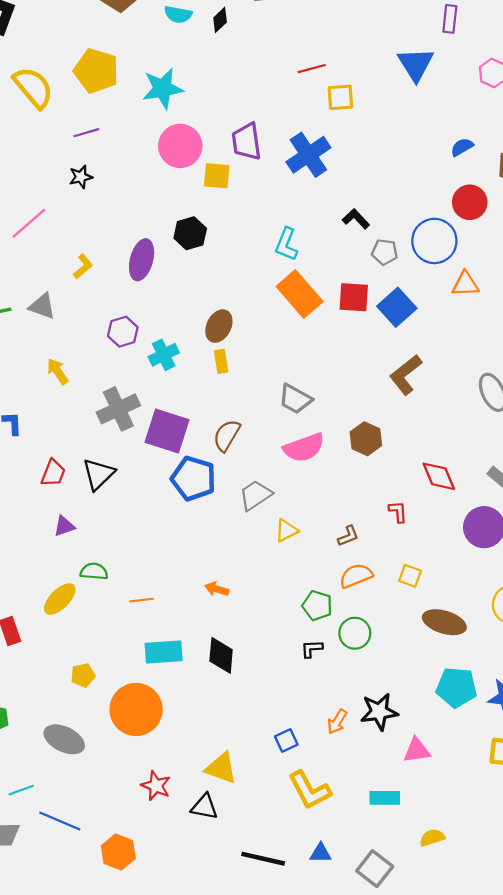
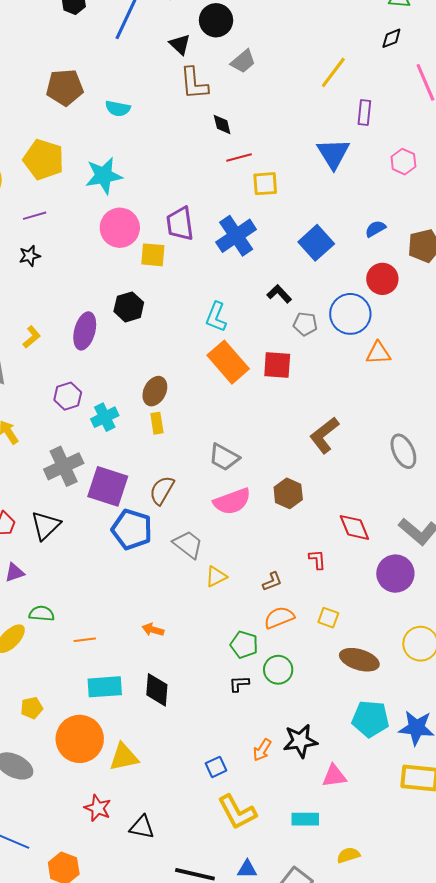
black diamond: (220, 20) -> (222, 124), moved, turned -60
blue square: (397, 307) -> (316, 243), moved
gray trapezoid: (255, 495) -> (188, 544), turned 72
yellow triangle: (221, 768) -> (124, 757), moved, turned -32

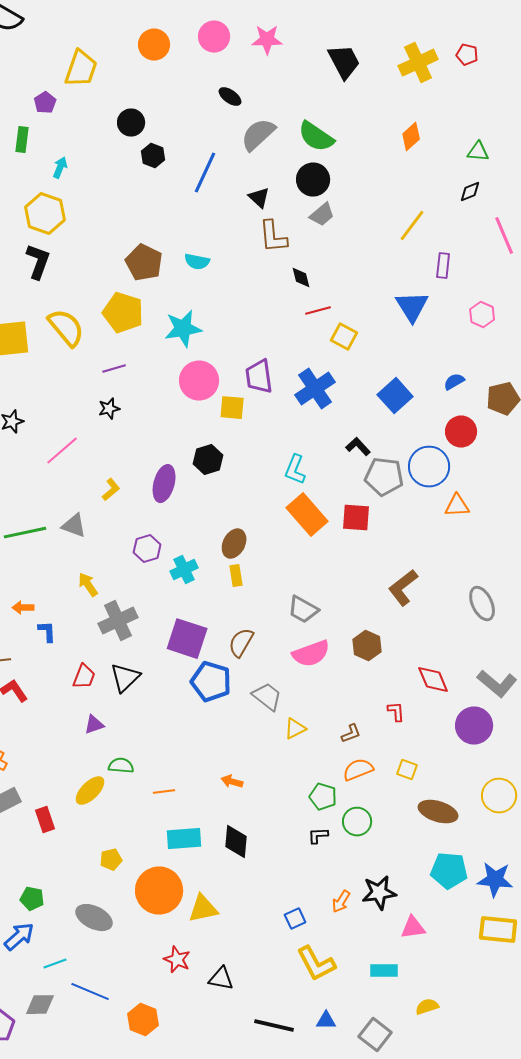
black circle: (216, 20) -> (313, 180), moved
brown pentagon: (65, 87) -> (144, 263), moved, turned 30
yellow square: (265, 184) -> (344, 337), turned 32
gray pentagon: (305, 324) -> (384, 477), size x1.6
gray cross: (64, 466) -> (118, 621), moved

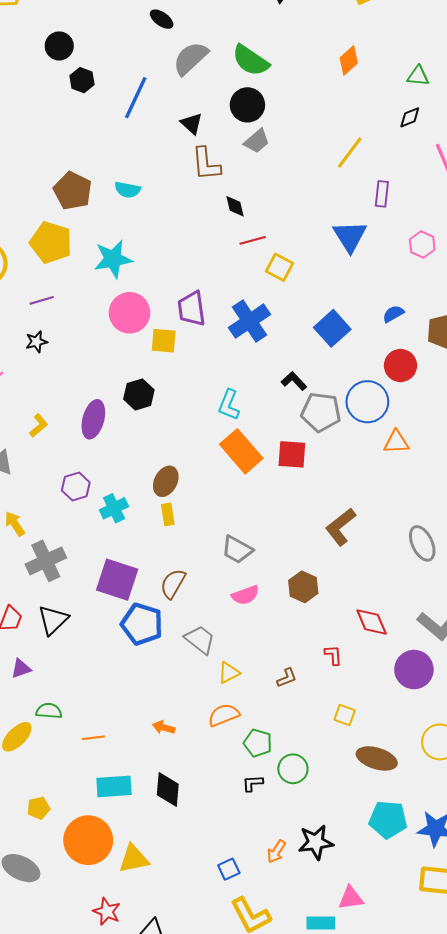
pink semicircle: (311, 654) -> (245, 595), size x0.7
orange semicircle: (358, 770) -> (224, 715), moved
pink triangle: (413, 928) -> (351, 898), moved

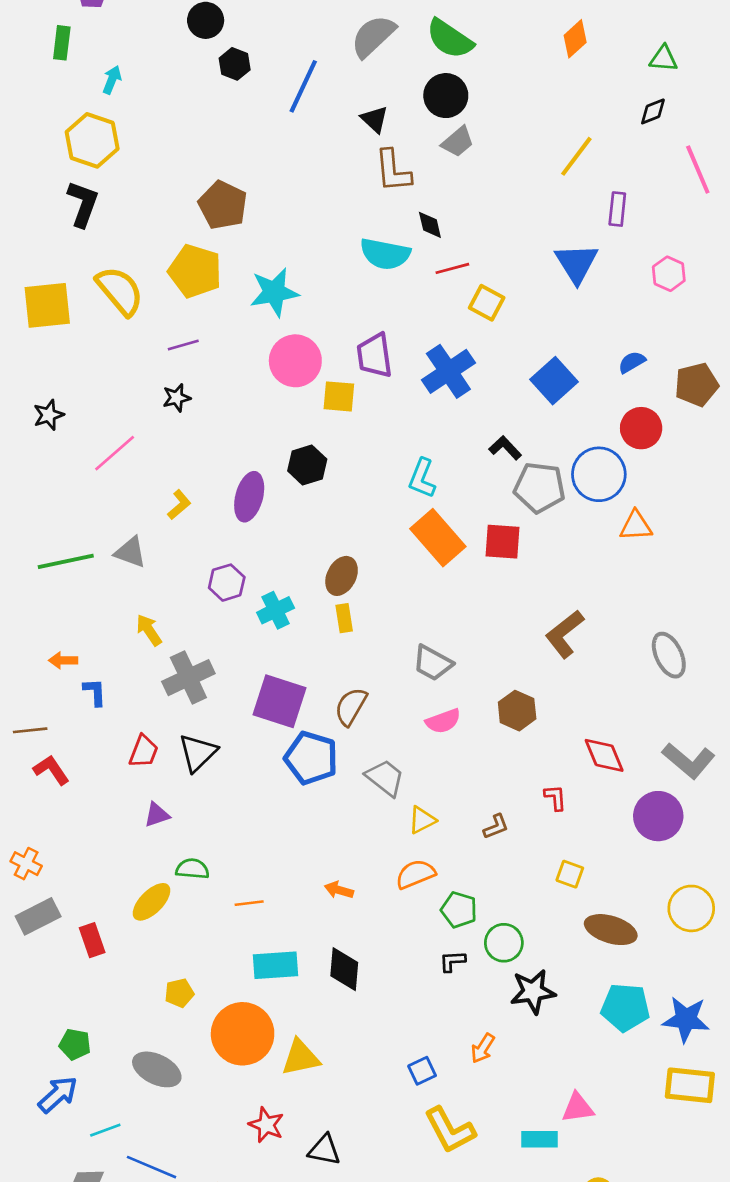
cyan semicircle: (127, 190) -> (385, 254), moved, size x1.5
black star: (316, 842) -> (533, 992), moved

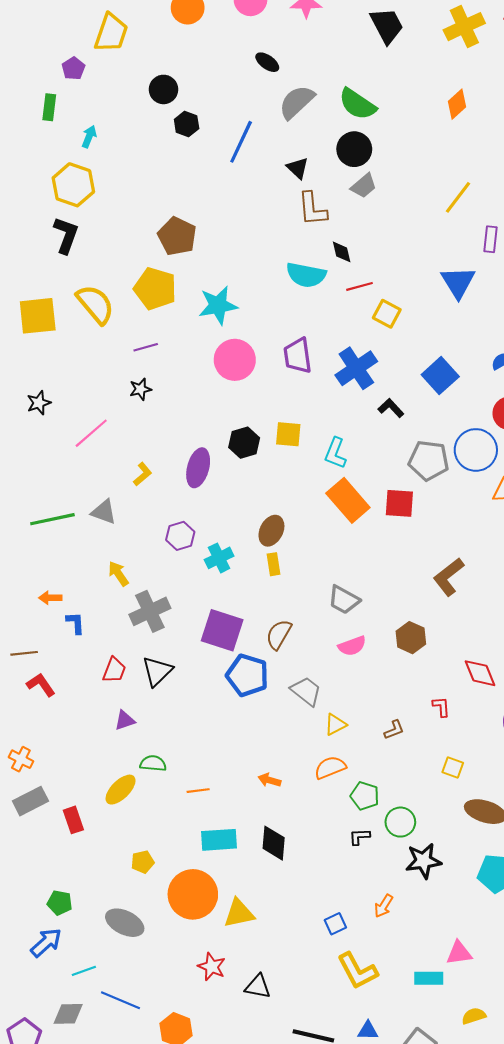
yellow square: (339, 396) -> (288, 434), moved
black L-shape: (505, 448) -> (391, 408), moved

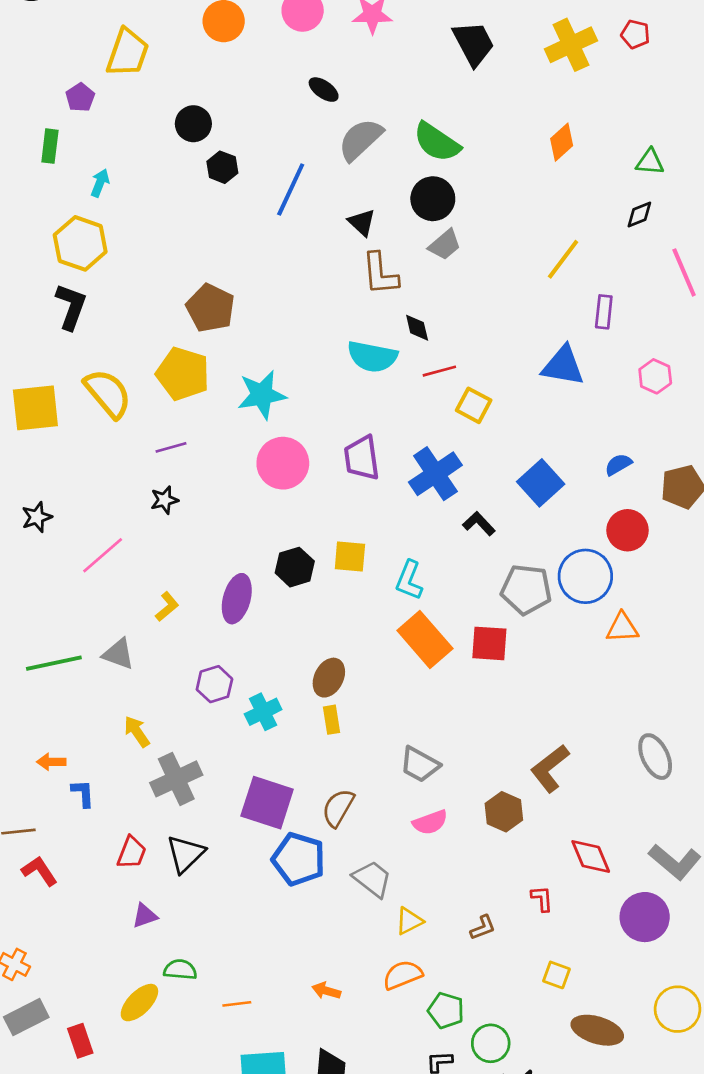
blue triangle: (458, 282) -> (563, 366), turned -48
brown L-shape: (449, 577) -> (550, 768), moved

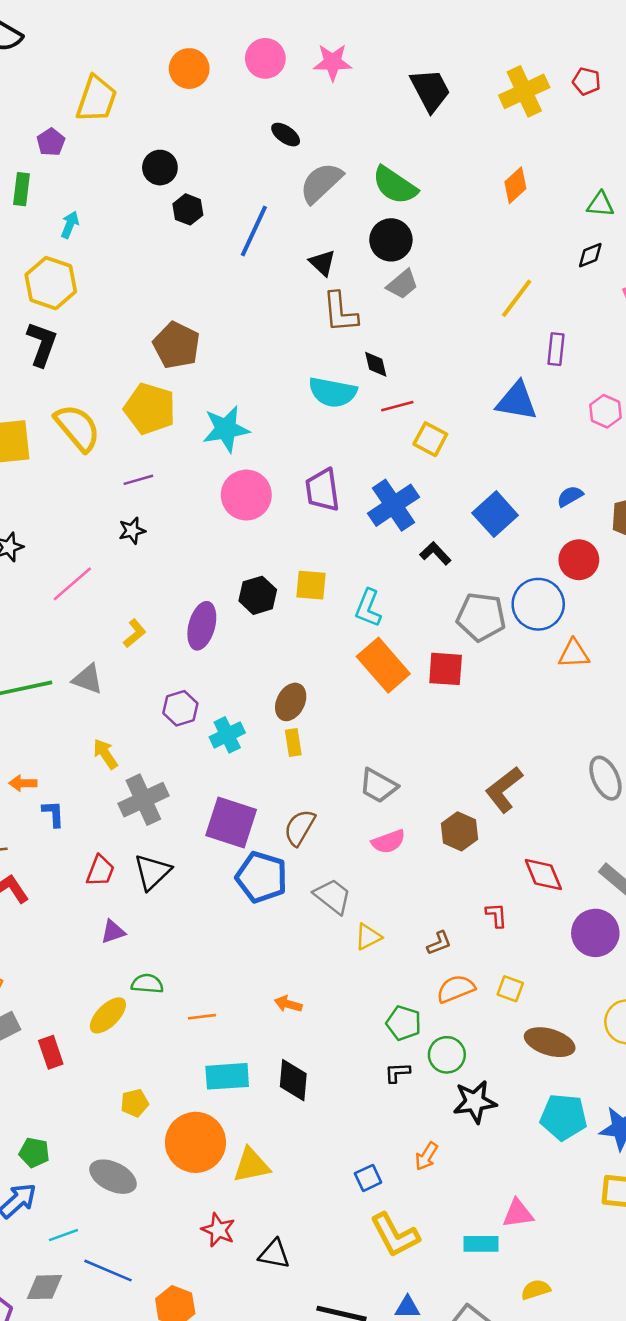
orange semicircle: (403, 975) -> (456, 989), moved

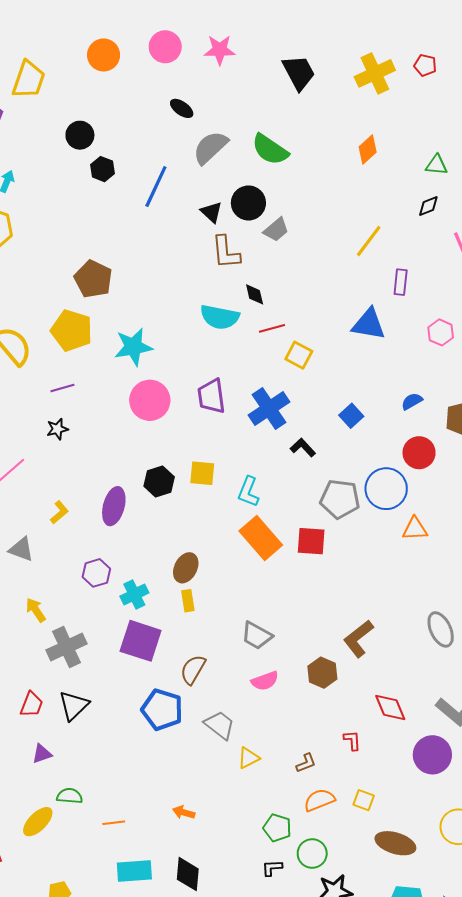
black circle: (391, 240) -> (248, 203), moved
blue square: (495, 514) -> (351, 416), size x0.7
purple square: (231, 823) -> (141, 641), moved

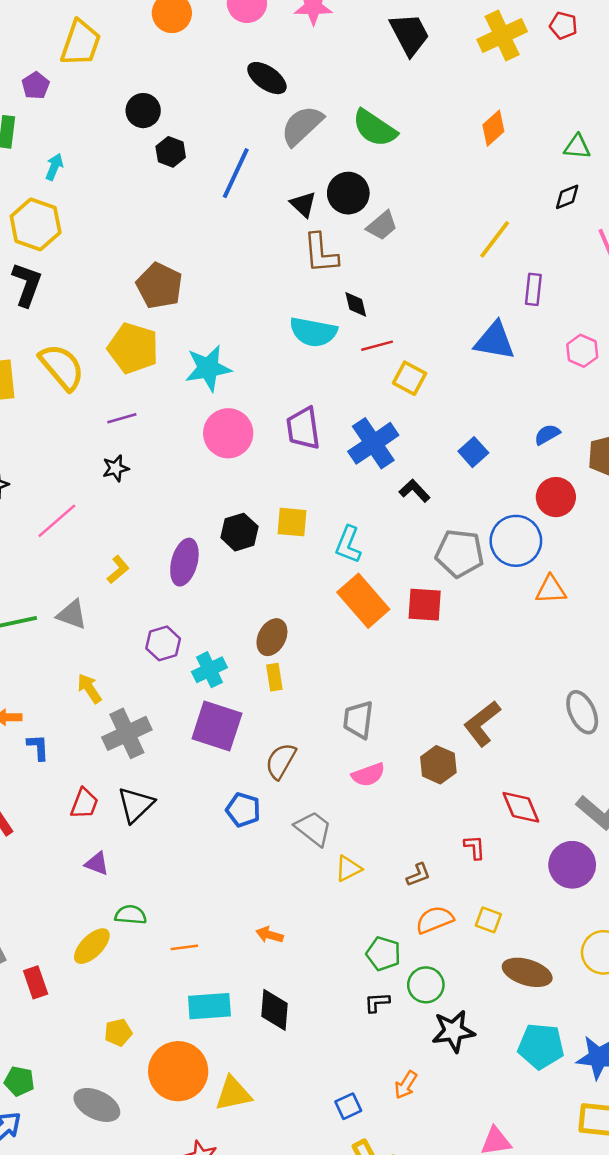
black ellipse: (182, 108) -> (267, 78), size x1.4
gray trapezoid: (257, 636) -> (358, 720), turned 68
blue pentagon: (162, 710) -> (243, 810), size x0.7
purple triangle: (42, 754) -> (97, 864), turned 40

